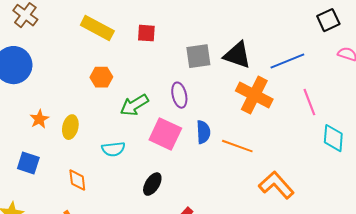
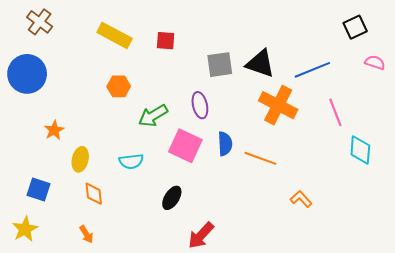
yellow ellipse: (70, 127) -> (80, 159), moved
blue square: (28, 163) -> (39, 190), moved
orange L-shape: (276, 185) -> (301, 199), size x0.6

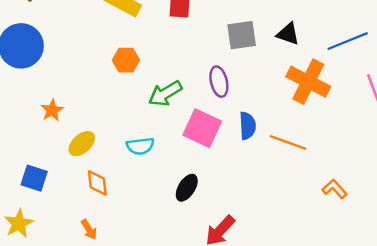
black triangle: (260, 64) -> (288, 34), size x0.7
yellow ellipse: (80, 159) -> (82, 144), turned 35

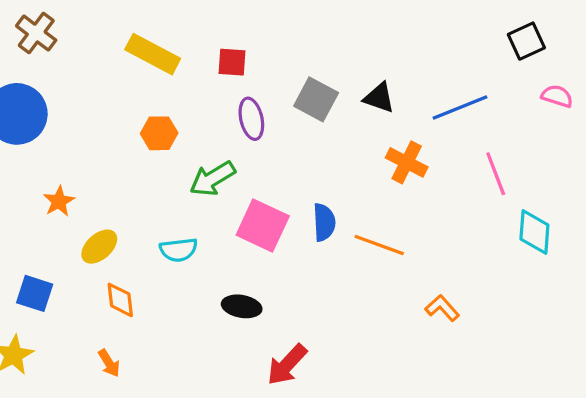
gray square: (242, 35) -> (316, 99), turned 36
purple ellipse: (219, 82) -> (251, 119), moved
orange cross: (308, 82) -> (407, 162), size x0.7
black ellipse: (187, 188) -> (242, 306), turned 68

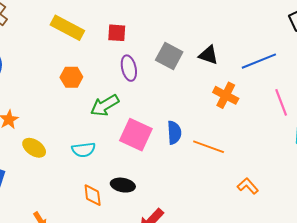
yellow ellipse: (99, 247) -> (34, 148), turned 75
orange diamond: (120, 300) -> (93, 195), moved

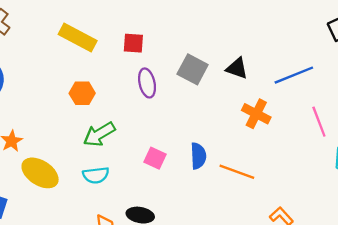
green arrow: (105, 105) -> (99, 134), moved
pink square: (136, 135) -> (155, 158), size x0.6
yellow ellipse: (34, 148) -> (40, 173), size x1.4

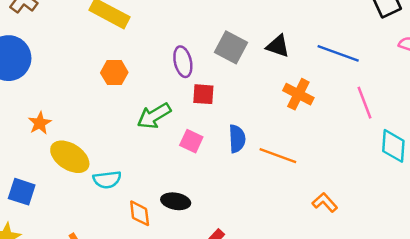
red square: (133, 43) -> (203, 94), moved
blue line: (294, 75) -> (338, 53), turned 42
green arrow: (99, 134) -> (154, 116), moved
cyan semicircle: (96, 175) -> (107, 180), moved

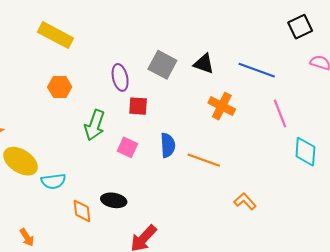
green arrow: (154, 116) -> (95, 125), turned -40

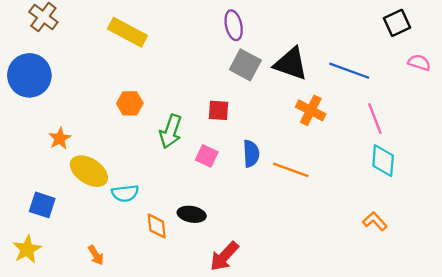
black triangle: (204, 64) -> (291, 64), size x1.5
purple ellipse: (120, 77) -> (234, 25), moved
orange hexagon: (60, 87) -> (130, 103), moved
cyan diamond: (305, 152) -> (383, 161), moved
orange L-shape: (245, 201) -> (375, 221), moved

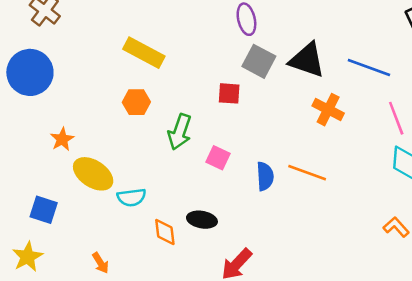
yellow rectangle: (127, 32) -> (144, 53), moved
red square: (218, 110) -> (229, 93), moved
blue semicircle: (251, 154) -> (265, 176), moved

